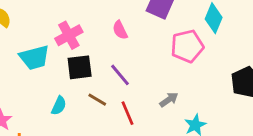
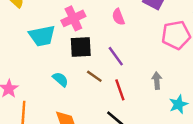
gray arrow: (169, 100) -> (157, 81), turned -63
cyan semicircle: (59, 106) -> (60, 79), turned -77

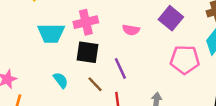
pink semicircle: (118, 17) -> (131, 30), turned -70

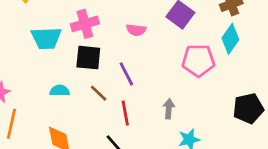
cyan semicircle: (61, 80) -> (60, 91), turned -49

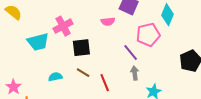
pink semicircle: (136, 30) -> (108, 21), moved
black square: (88, 58) -> (81, 48), moved
purple line: (126, 74) -> (131, 52), moved

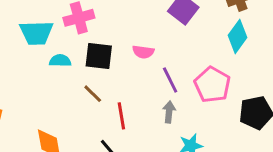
pink semicircle: (108, 21) -> (143, 52), moved
pink pentagon: (148, 35) -> (212, 85), moved, turned 30
cyan semicircle: (55, 77) -> (60, 61), moved

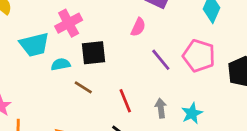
pink semicircle: (143, 52) -> (138, 27), moved, turned -60
brown line: (93, 94) -> (83, 87), moved
gray arrow: (169, 112) -> (161, 108), moved

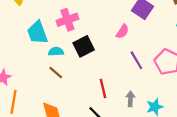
cyan trapezoid: (34, 45) -> (37, 33), turned 75
black square: (94, 53) -> (84, 46), turned -30
brown line: (83, 87) -> (56, 73), moved

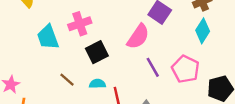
pink semicircle: (122, 31) -> (138, 37), size x1.6
cyan semicircle: (56, 52) -> (97, 84), moved

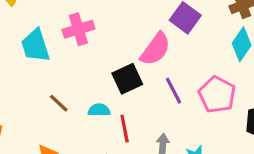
black square: (97, 52) -> (127, 79), moved

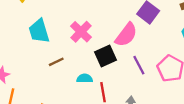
pink cross: (78, 29) -> (81, 32), moved, turned -30
brown line: (59, 103) -> (56, 62), moved, turned -70

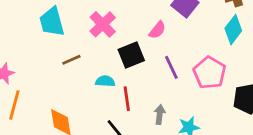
pink semicircle: (126, 35) -> (157, 30), size x0.6

